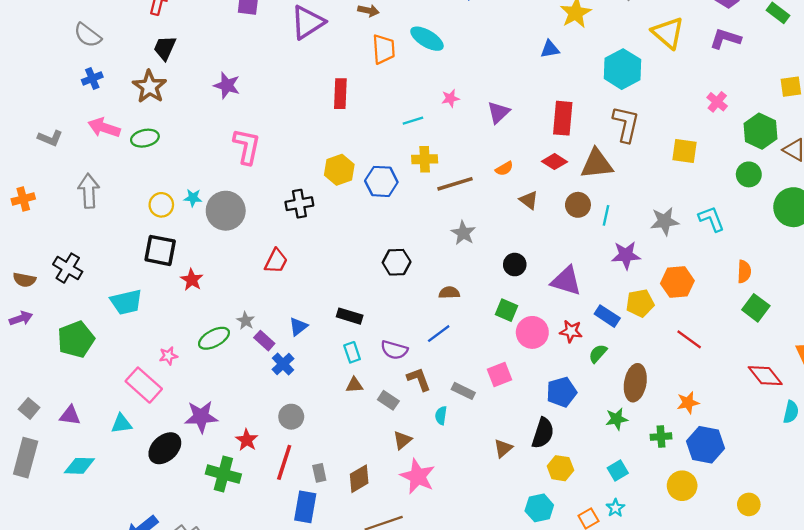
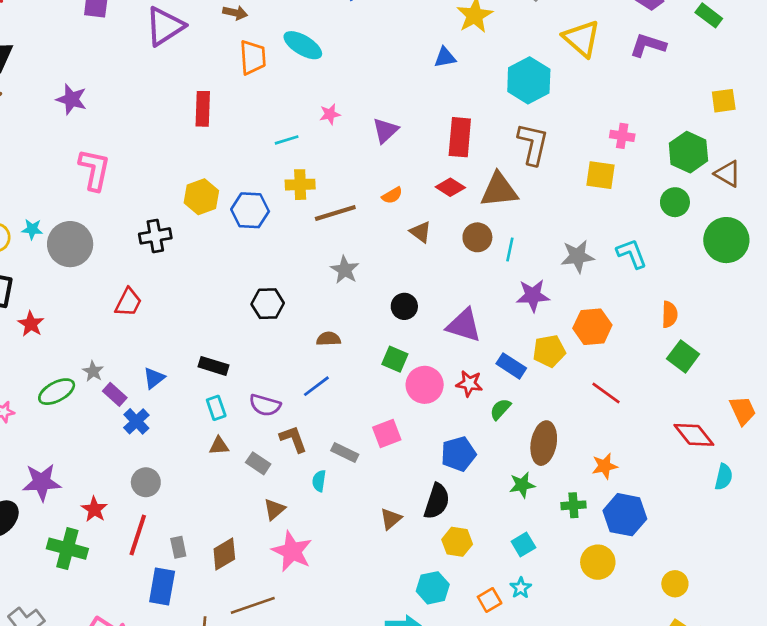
pink cross: (717, 102) -> (622, 136), moved, turned -30

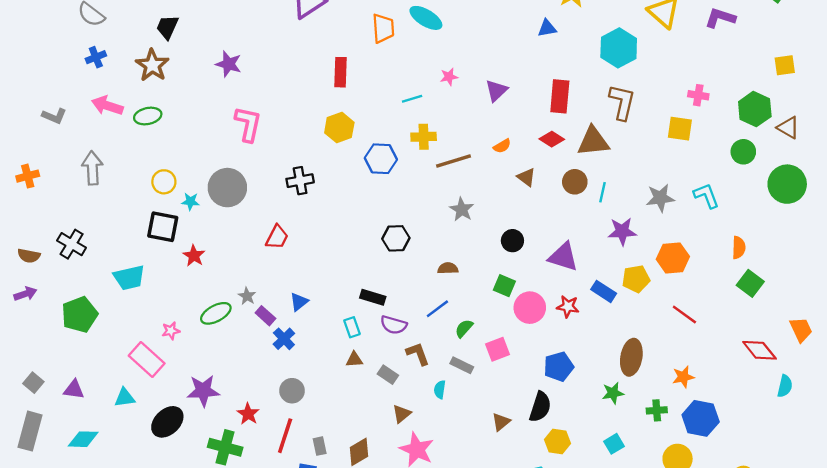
yellow hexagon: (201, 197) -> (339, 128), moved
cyan star: (32, 229) -> (190, 201), moved
black rectangle: (214, 366) -> (373, 297), moved
green semicircle: (500, 409) -> (464, 328), moved

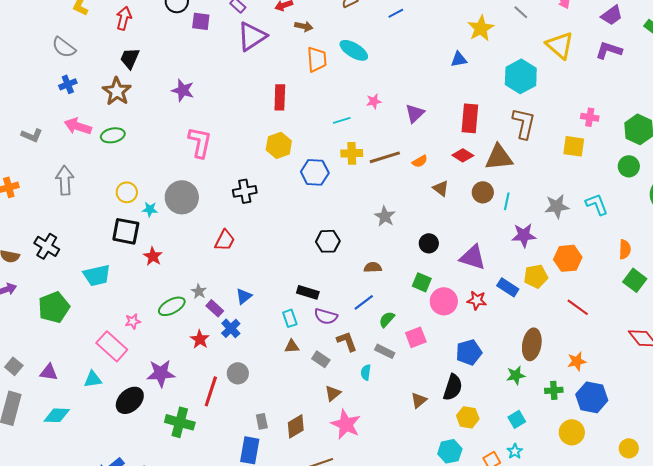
brown line: (454, 161) -> (385, 157), moved
red star: (248, 414) -> (200, 339), moved
red line: (285, 436) -> (211, 391), moved

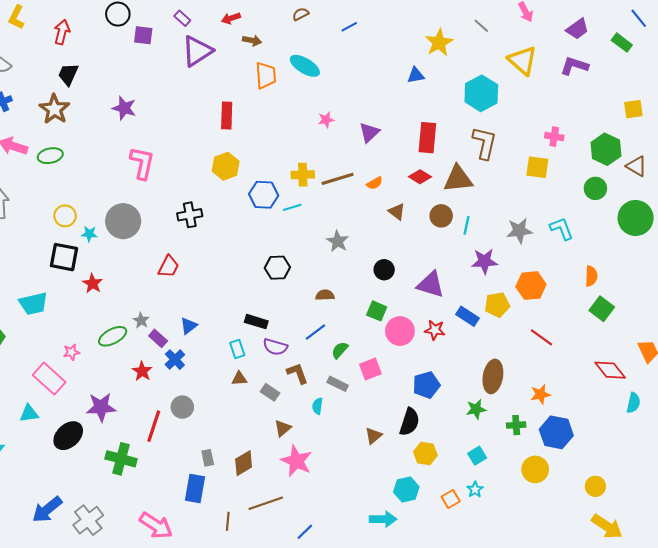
cyan line: (342, 120) -> (292, 207), moved

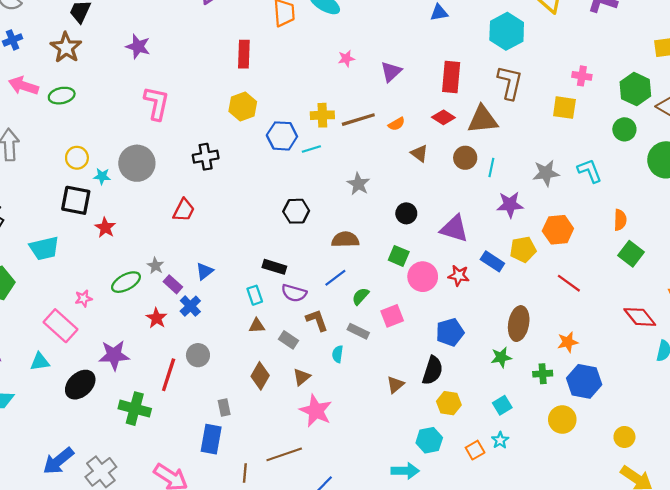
brown semicircle: (325, 295) -> (345, 240), size x1.4
brown diamond: (244, 463) -> (260, 376), moved, turned -30

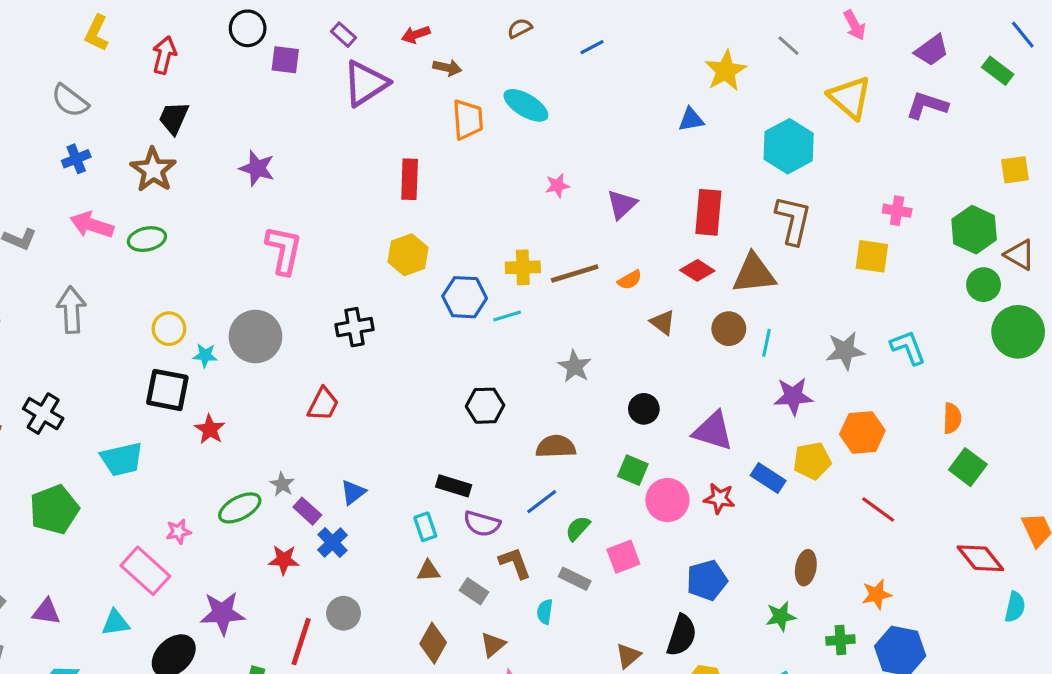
green circle: (624, 129) -> (984, 285), moved
red star: (157, 318) -> (284, 560), turned -30
brown ellipse: (519, 324) -> (806, 568), size x0.7

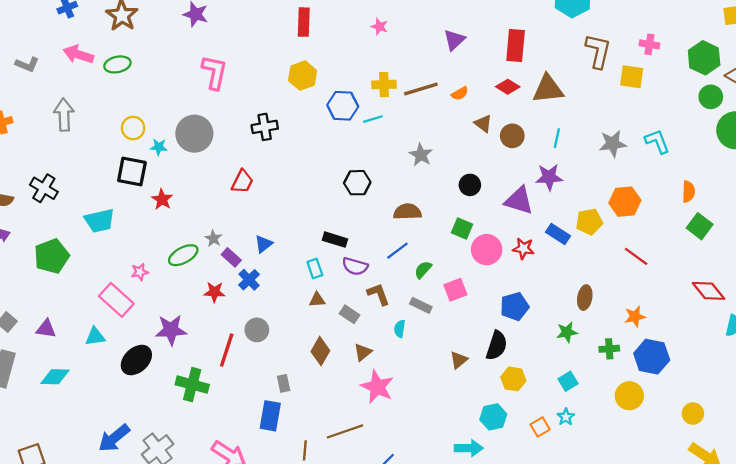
pink star: (557, 186) -> (380, 27), moved, turned 30
brown L-shape: (793, 220) -> (598, 51), moved
brown circle: (729, 329) -> (512, 136), moved
purple star: (793, 396) -> (549, 177), moved

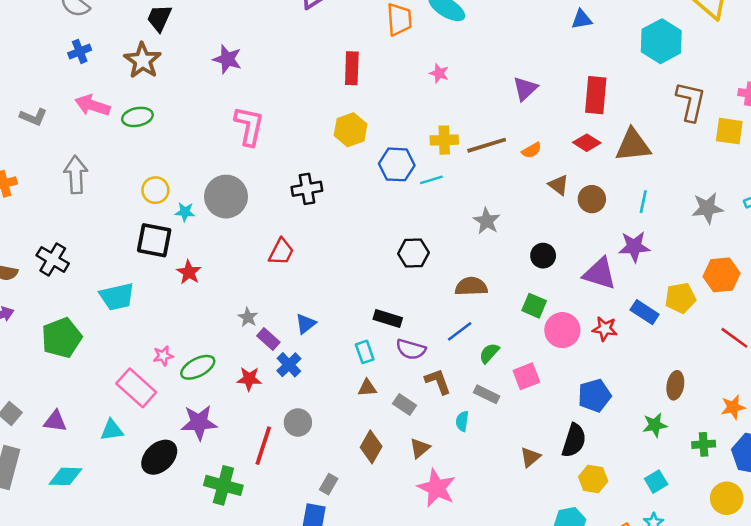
green ellipse: (183, 255) -> (198, 367), moved
gray rectangle: (284, 383) -> (329, 484), turned 42

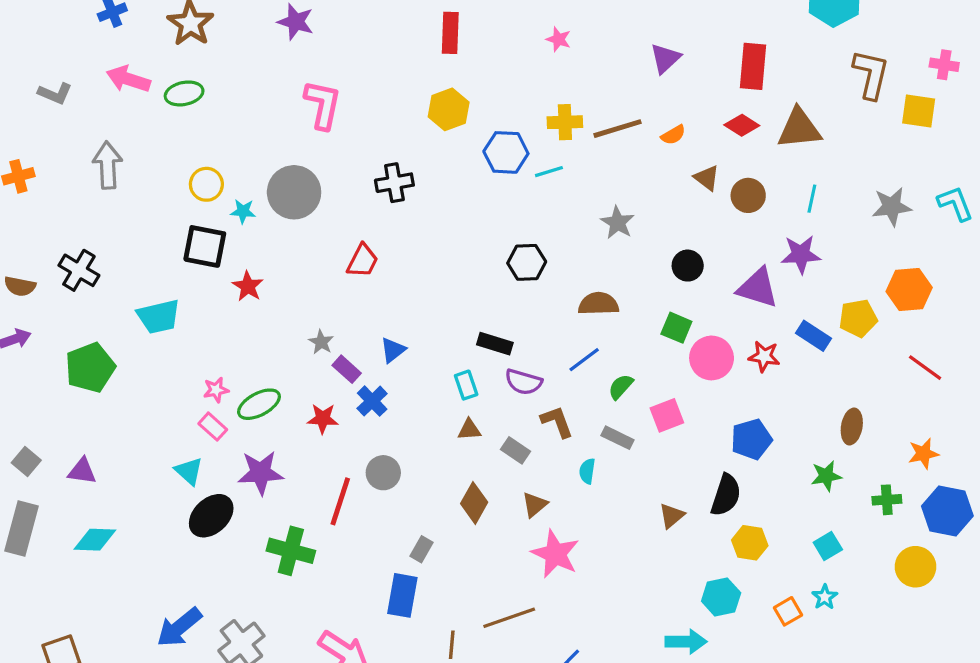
pink rectangle: (136, 388) -> (213, 427), moved, size x0.6
cyan triangle: (112, 430) -> (189, 471), moved, turned 50

